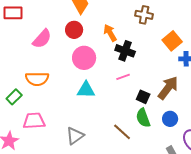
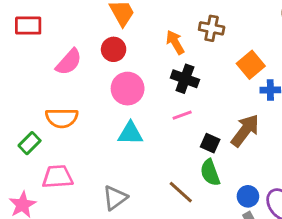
orange arrow: (110, 33) -> (175, 42), moved
blue circle: (170, 119) -> (248, 196), moved

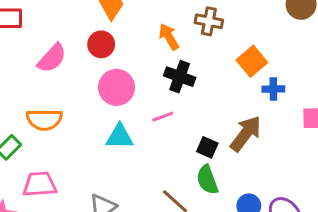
pink line: (182, 115) -> (163, 117), moved

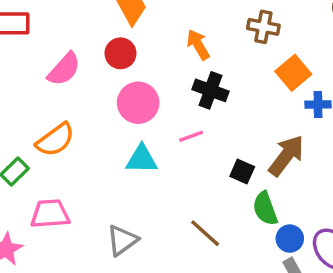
brown cross: (209, 21) -> (263, 27), moved
orange semicircle: (44, 120) -> (55, 140), turned -36
green semicircle: (207, 180) -> (265, 209), moved

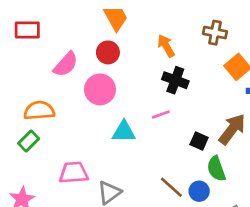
pink circle: (138, 103) -> (100, 89), moved
orange semicircle: (55, 140) -> (39, 111), moved, turned -148
pink trapezoid: (50, 214) -> (74, 173), moved
blue circle: (290, 239) -> (199, 191), moved

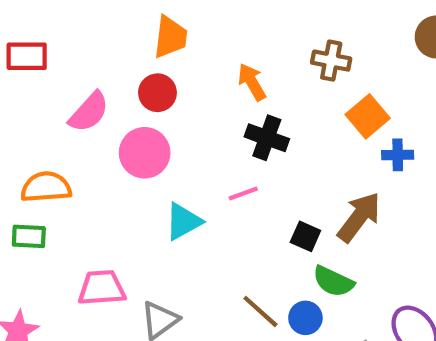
orange trapezoid: (116, 18) -> (170, 37), turned 36
cyan triangle: (124, 132) -> (183, 221), turned -30
green rectangle: (29, 141) -> (29, 236), turned 48
green semicircle: (216, 169) -> (333, 281), turned -45

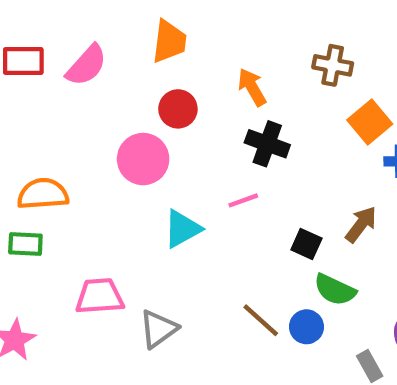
red circle: (157, 93) -> (178, 109), moved
pink semicircle: (89, 112) -> (86, 65), moved
brown arrow: (359, 217) -> (361, 224), size x0.7

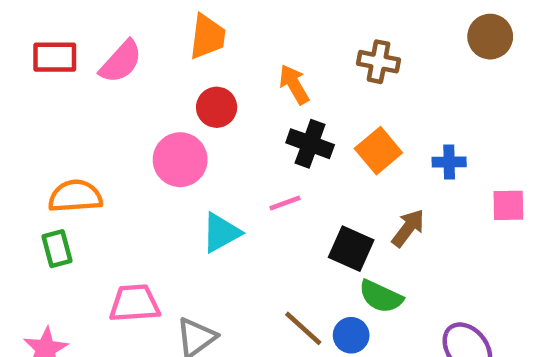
orange square: (370, 122) -> (378, 151), moved
green rectangle: (25, 244) -> (57, 249), turned 72
black square: (306, 244) -> (351, 249), size x1.4

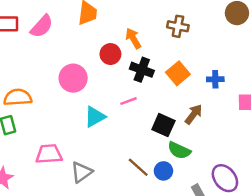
red circle: (217, 107) -> (110, 54), moved

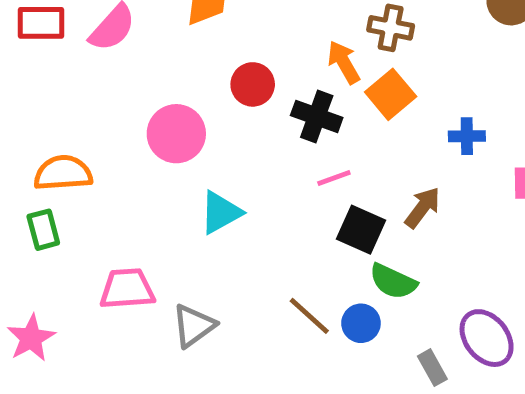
orange arrow: (133, 38) -> (344, 62), moved
orange square: (178, 73) -> (391, 94), moved
pink line: (129, 101) -> (334, 178), moved

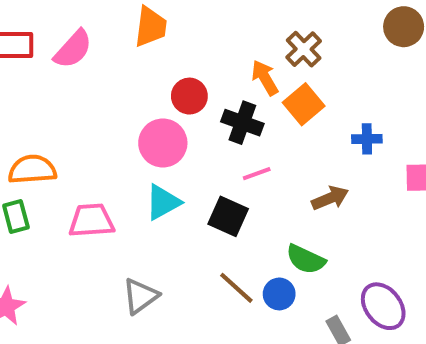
brown cross: (391, 28) -> (304, 49), turned 36
pink circle: (176, 134) -> (163, 143), moved
brown arrow: (423, 208) -> (330, 198), turned 30
black square: (361, 230) -> (228, 216), moved
pink trapezoid: (127, 289) -> (91, 221), moved

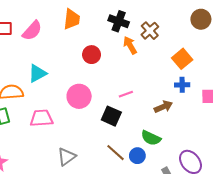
orange square: (304, 104) -> (182, 59), moved
black cross: (242, 123) -> (119, 21), moved
blue cross: (367, 139) -> (182, 85), moved
pink circle: (163, 143) -> (79, 96), moved
cyan triangle: (163, 202) -> (37, 73), moved

